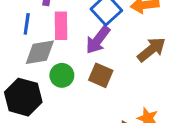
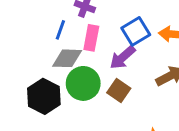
green circle: (62, 75) -> (83, 83), size x1.5

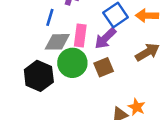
pink rectangle: (91, 38) -> (80, 36), moved
brown square: (119, 90) -> (104, 67), turned 36

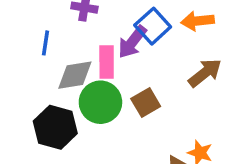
blue line: (50, 17) -> (45, 43), moved
purple arrow: (105, 38) -> (132, 42), moved

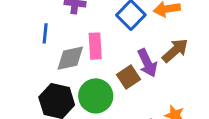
purple arrow: (132, 42) -> (147, 63), moved, turned -60
green circle: (100, 102) -> (96, 96), moved

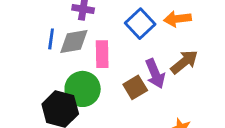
gray diamond: (70, 58) -> (74, 41), moved
green circle: (96, 96) -> (83, 89), moved

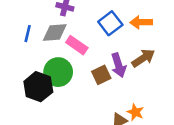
blue line: (51, 39) -> (28, 34), moved
pink rectangle: (102, 54) -> (77, 45), turned -60

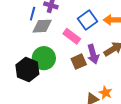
blue line: (28, 34) -> (33, 14), moved
pink rectangle: (77, 45) -> (72, 36), moved

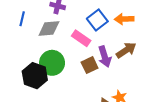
blue line: (33, 14) -> (22, 19), moved

